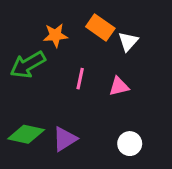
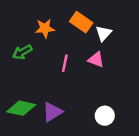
green arrow: (28, 65) -> (22, 52), size x0.7
pink triangle: (119, 86) -> (96, 60), moved, turned 35

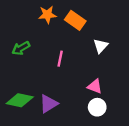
orange star: (45, 28) -> (47, 15), moved
white triangle: (104, 33) -> (101, 46), moved
pink triangle: (96, 60) -> (95, 86), moved

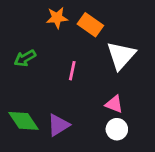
white triangle: (101, 46) -> (121, 55), size x1.6
green diamond: (20, 100) -> (24, 121), turned 44

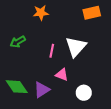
orange rectangle: (90, 25) -> (92, 13), moved, turned -48
white triangle: (121, 55) -> (76, 47), moved
pink triangle: (114, 104) -> (62, 75), moved

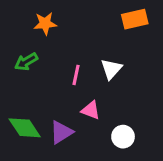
orange star: (41, 13) -> (45, 23), moved
white triangle: (76, 47) -> (111, 69), size x0.7

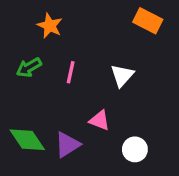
orange rectangle: (135, 19) -> (148, 21), turned 40
orange star: (45, 23) -> (50, 26), turned 30
pink line: (76, 75) -> (71, 72), moved

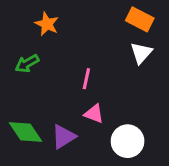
pink line: (71, 72) -> (86, 79), moved
white triangle: (122, 75) -> (141, 53), moved
white circle: (135, 149) -> (128, 141), size x1.4

